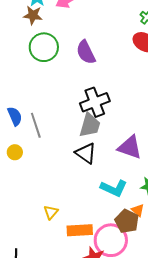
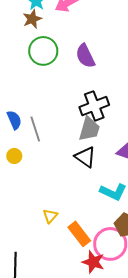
brown star: (33, 15) -> (32, 19), turned -30
orange rectangle: (80, 230) -> (79, 234), turned 55

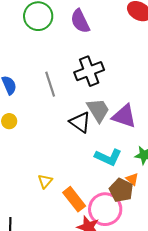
gray line: (35, 129) -> (50, 84), moved
gray trapezoid: (89, 129) -> (98, 110), moved, turned -48

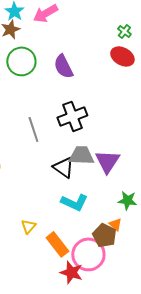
gray trapezoid: (98, 110) -> (81, 155), turned -56
purple triangle: (124, 116) -> (107, 161), turned 44
cyan L-shape: (108, 157) -> (74, 202), moved

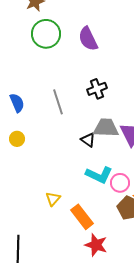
black cross: (72, 116) -> (97, 89), size x0.7
black triangle: (63, 167) -> (88, 140), size x0.7
pink circle: (88, 254) -> (120, 183), moved, size x0.6

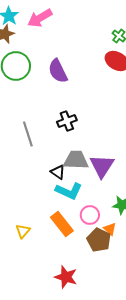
cyan L-shape: (99, 175) -> (69, 191), moved
orange rectangle: (82, 217) -> (62, 224), moved

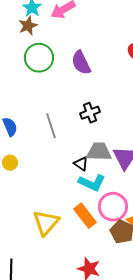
pink circle: (90, 215) -> (113, 207), size x1.5
yellow triangle: (23, 231) -> (46, 223), size x1.8

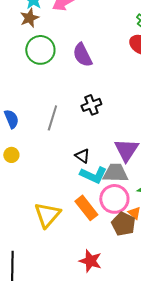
gray line: (51, 126) -> (52, 118), turned 35
gray trapezoid: (99, 152) -> (115, 173), moved

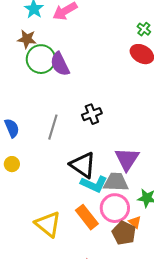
brown star: (29, 18) -> (27, 39), moved, turned 30
purple semicircle: (82, 55) -> (60, 64), moved
black triangle: (82, 156) -> (83, 165), size x1.8
yellow triangle: (47, 215) -> (48, 224), turned -32

